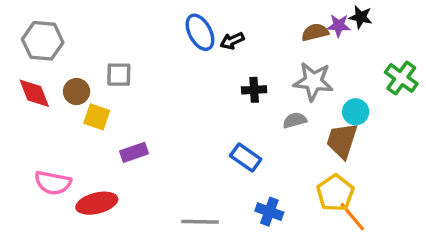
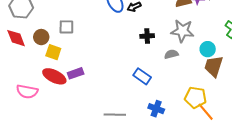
brown trapezoid: (342, 141) -> (214, 66), moved
yellow pentagon: (335, 193) -> (196, 98), turned -30
red ellipse: (97, 203) -> (54, 76), moved, turned 40

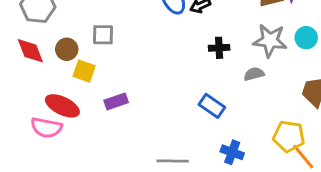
cyan circle: (208, 49) -> (306, 38), moved
red ellipse: (54, 76) -> (62, 106), moved

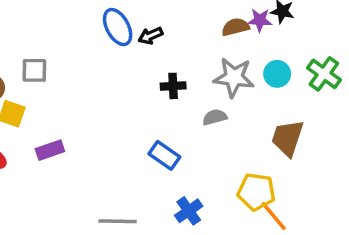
blue cross: (232, 152) -> (189, 211), turned 35

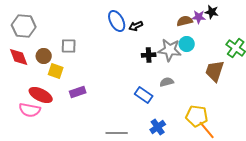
cyan circle: (277, 74) -> (187, 44), moved
gray star: (234, 77) -> (170, 50), moved
gray semicircle: (215, 117) -> (167, 82), moved
brown trapezoid: (288, 138) -> (215, 71), moved

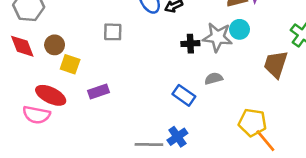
gray square: (69, 46) -> (113, 32), moved
blue cross: (158, 127) -> (177, 137), moved

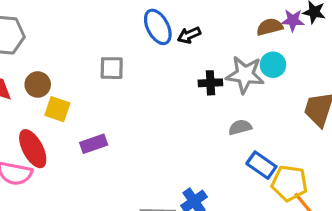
red ellipse: (51, 95) -> (33, 149), turned 36
blue rectangle: (184, 95) -> (261, 165), moved

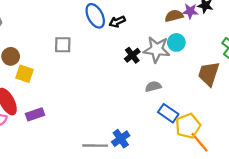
black cross: (210, 83) -> (132, 55), turned -35
purple rectangle: (94, 144) -> (35, 114), moved
yellow pentagon: (289, 183) -> (188, 126), turned -30

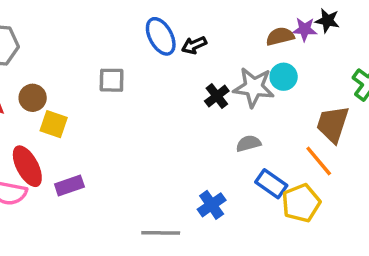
blue cross: (121, 139) -> (212, 205), moved
orange line: (200, 142) -> (319, 161), moved

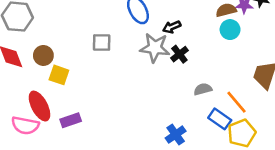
black arrow: (194, 45) -> (172, 27), moved
cyan circle: (284, 77) -> (230, 30), moved
gray star: (254, 87) -> (155, 48), moved
orange line: (319, 161) -> (236, 102), moved

